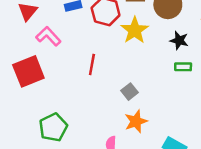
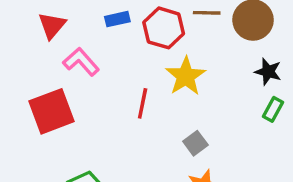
yellow star: (135, 30) -> (186, 76), moved
green rectangle: (183, 67) -> (273, 109), turned -63

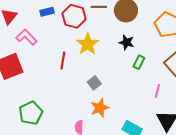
black star: (268, 72) -> (127, 42), moved

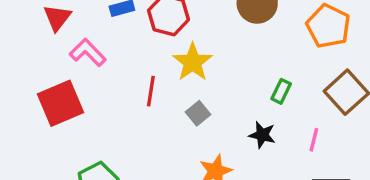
black star: (127, 42) -> (262, 135), moved
gray square: (94, 83) -> (198, 113), moved

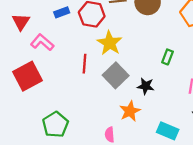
gray square: (198, 113) -> (116, 75), size x1.6
black star: (262, 135) -> (146, 86), moved

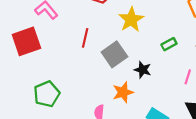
yellow star: (110, 43) -> (131, 20), moved
green rectangle: (168, 57) -> (169, 44), turned 32

